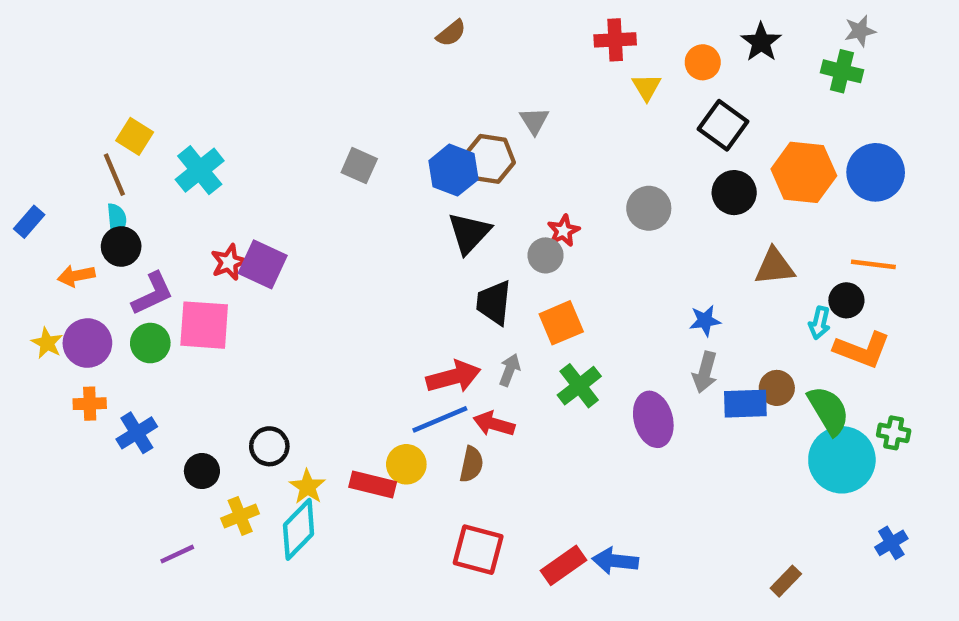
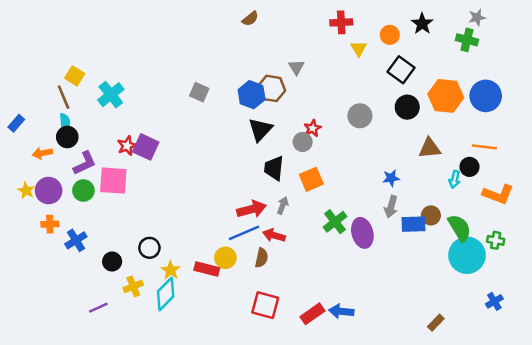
orange L-shape: (862, 350) -> (498, 194), moved
green cross: (579, 386) -> (335, 222), moved

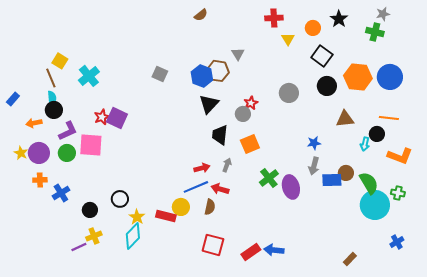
red arrow: (252, 209) -> (202, 168), size x0.7
yellow cross: (133, 286) -> (94, 236), moved

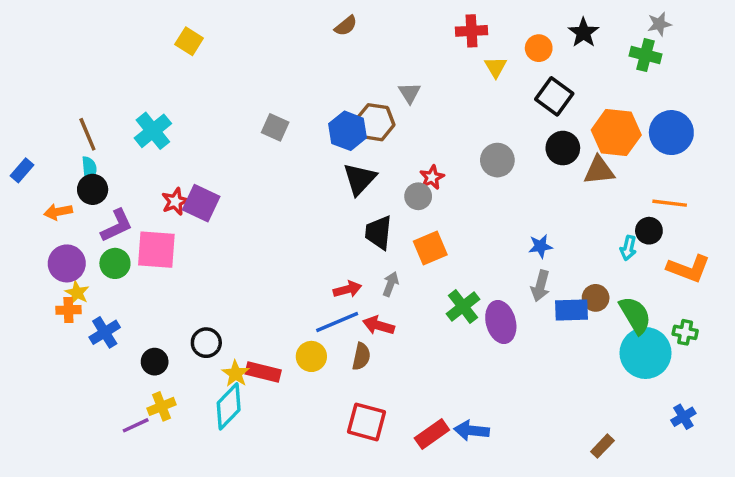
yellow square: (60, 61) -> (189, 41), moved
brown triangle: (345, 119) -> (599, 170), moved
yellow star: (21, 153) -> (77, 293), moved
red rectangle: (166, 216) -> (263, 372), moved

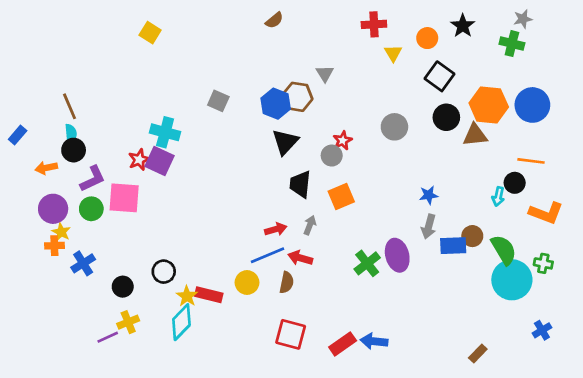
cyan cross: (153, 131) -> (165, 132), moved, turned -36
green cross: (463, 307) -> (367, 263), moved

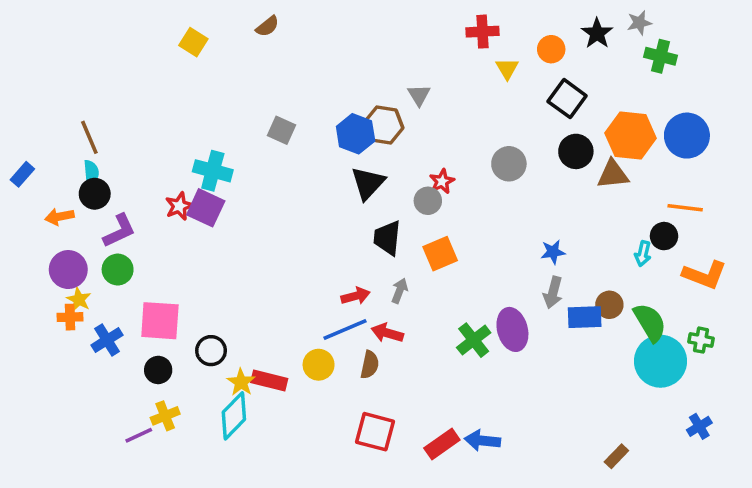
gray star: (523, 19) -> (639, 23), moved
brown semicircle: (274, 20) -> (267, 26), moved
pink square: (124, 198) -> (160, 321), moved

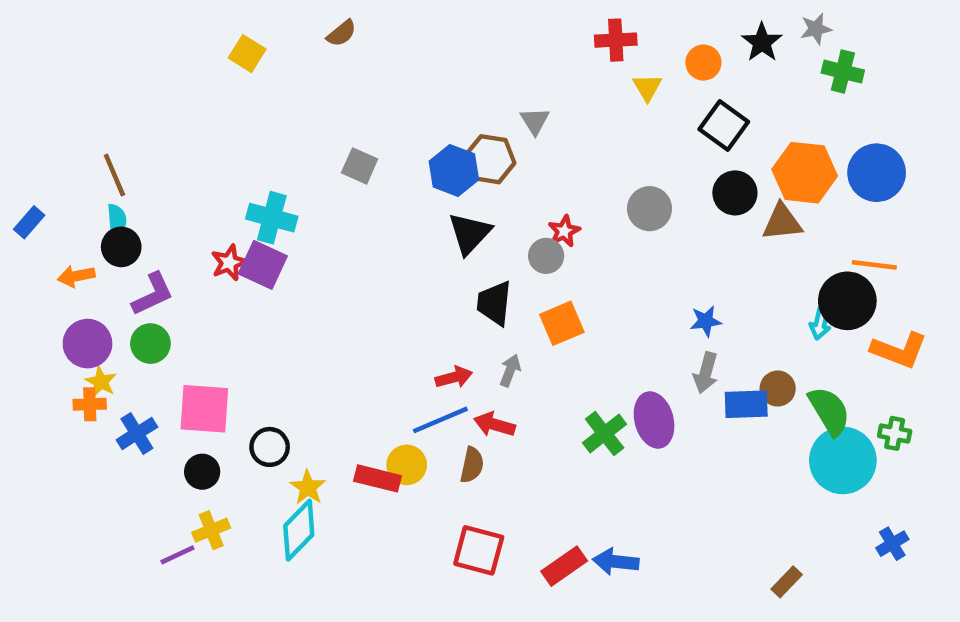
black circle: (664, 236) -> (847, 301), size x1.6
red rectangle: (269, 381) -> (377, 478), moved

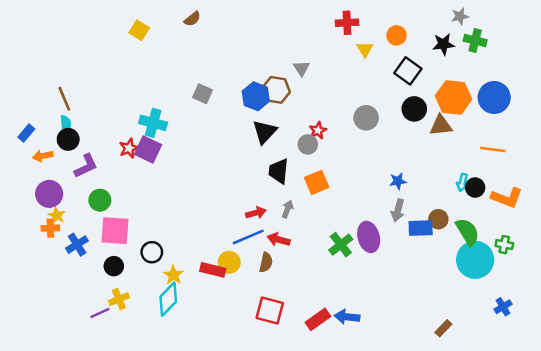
black star: (762, 42) -> (443, 44), moved, turned 30
blue rectangle: (29, 222) -> (26, 133), moved
black circle: (847, 301) -> (475, 188), moved, size x0.6
green circle: (150, 344) -> (100, 200), moved

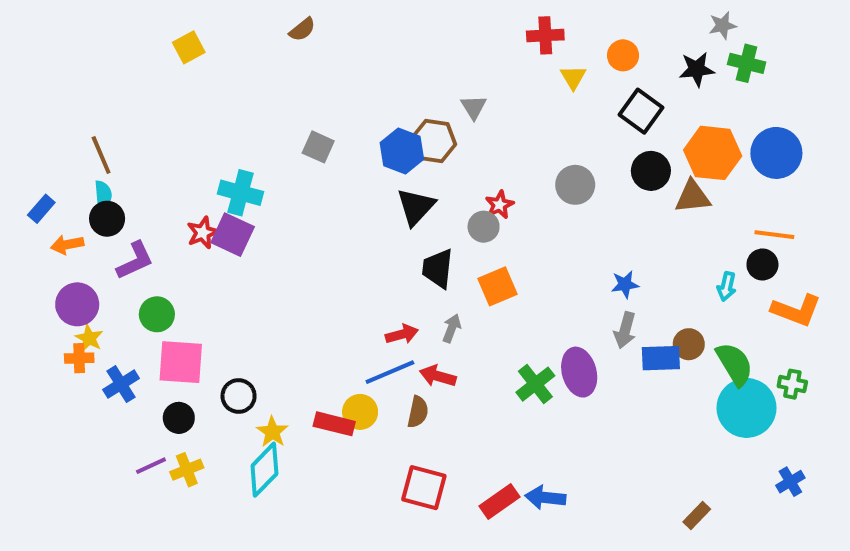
yellow square: (139, 30) -> (189, 47), moved, turned 30
black circle: (475, 188) -> (762, 265), moved
purple line: (100, 313) -> (151, 466), moved

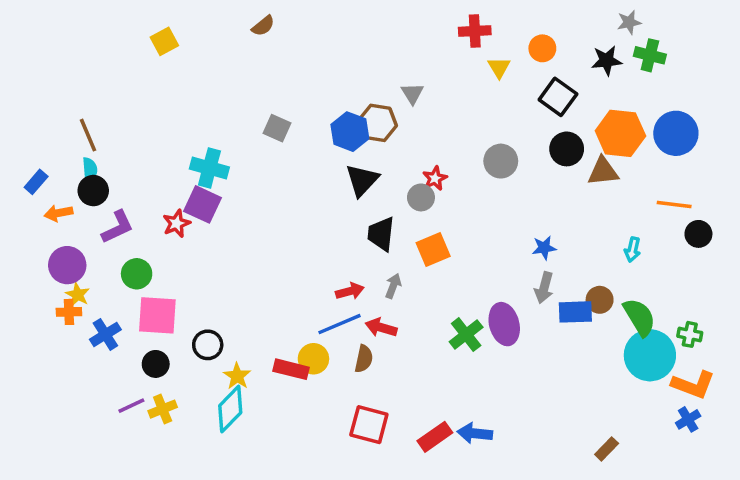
red star: (203, 233) -> (176, 223), moved
black circle: (762, 265) -> (698, 234), moved
orange L-shape: (796, 310) -> (693, 385), moved

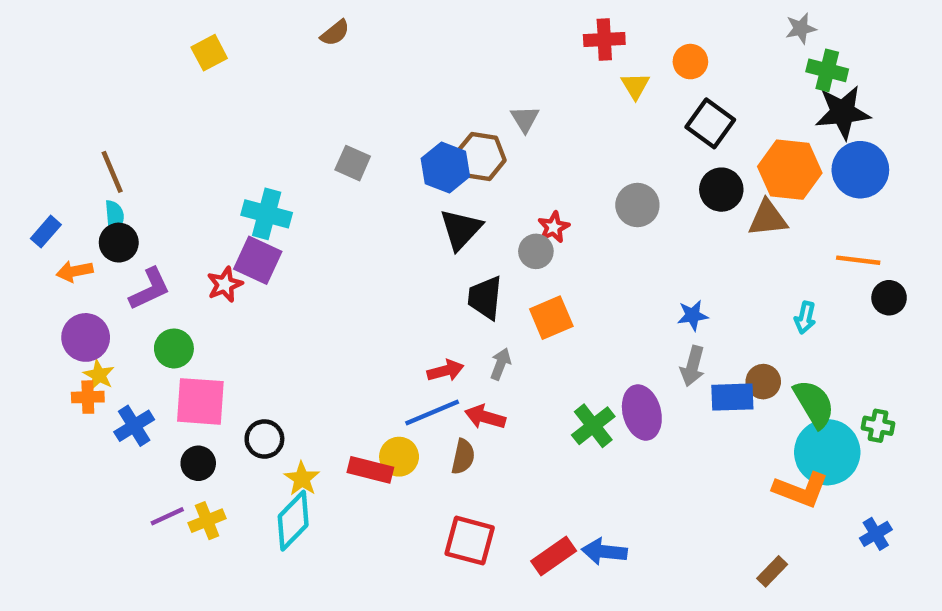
black star: (607, 60) -> (843, 112), moved, size x1.4
orange L-shape: (693, 385) -> (801, 490), moved

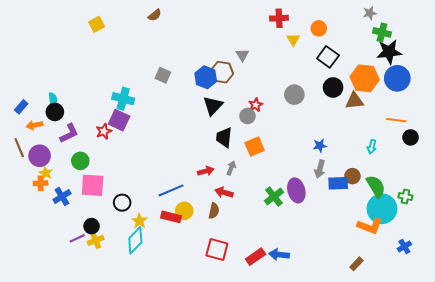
brown line: (112, 172) -> (19, 148), moved
blue line: (432, 413) -> (171, 190), moved
black circle: (198, 463) -> (92, 226), moved

